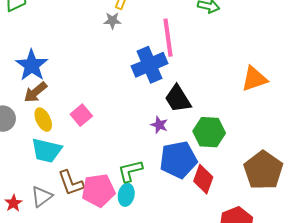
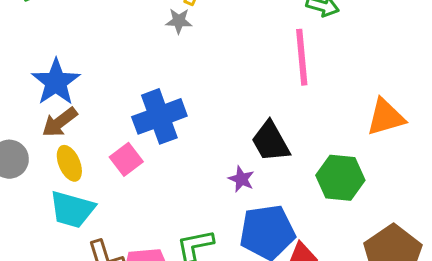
pink line: (168, 38) -> (302, 57), moved
blue cross: (149, 65) -> (159, 116), moved
green hexagon: (209, 132) -> (340, 178), moved

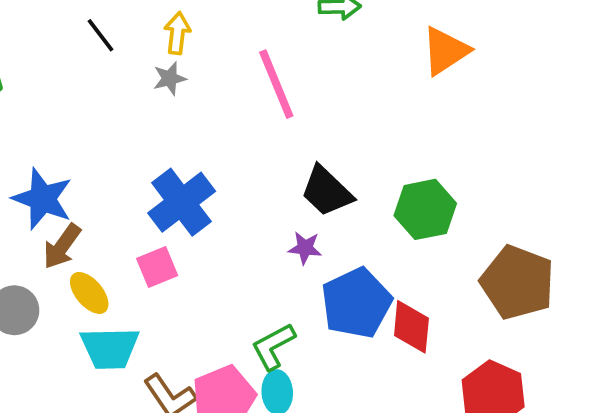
pink line: (302, 57) -> (276, 84), moved
orange triangle: (386, 117) -> (445, 51), moved
pink square: (126, 159) -> (157, 267), turned 32

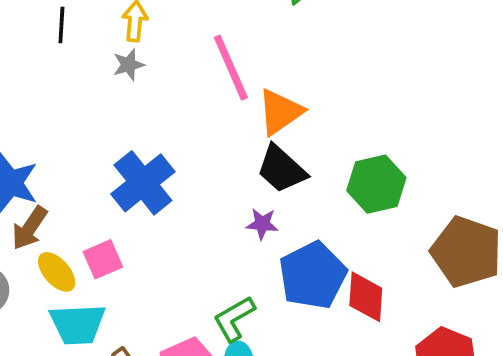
black line: (100, 35) -> (61, 25), turned 42
orange triangle: (445, 51) -> (280, 112), moved
pink square: (157, 267) -> (103, 259), moved

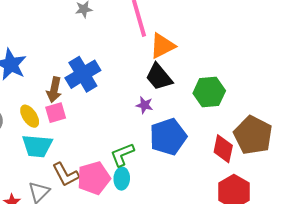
brown arrow: (30, 228) -> (54, 90), moved, turned -30
red diamond: (366, 297) -> (223, 149), moved

